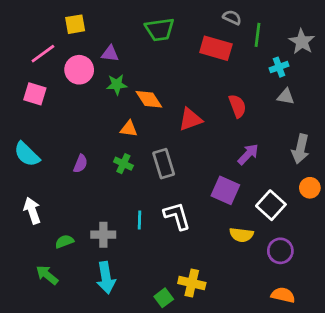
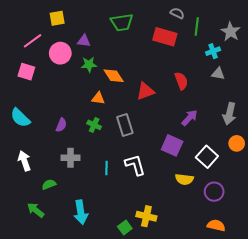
gray cross: (103, 235) -> (71, 158), moved

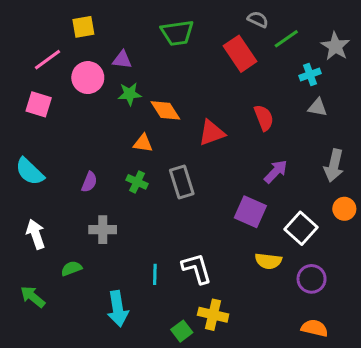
green line: (197, 26) -> (286, 39), turned 48
red rectangle: (165, 37) -> (240, 54), turned 40
white L-shape: (135, 165) -> (197, 268), moved
cyan line: (106, 168) -> (155, 274), moved
green arrow: (36, 210) -> (33, 297), moved

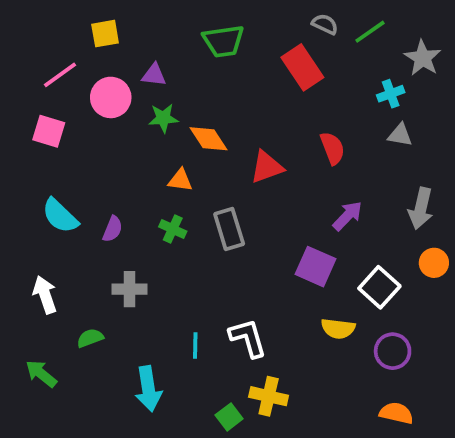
green line: (286, 39) -> (370, 32), moved
cyan semicircle: (30, 171) -> (60, 216), moved

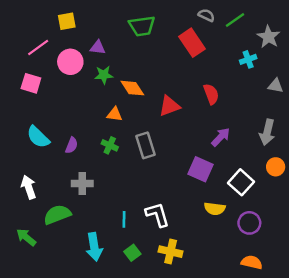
gray triangle: (400, 135) -> (276, 86), moved
green semicircle: (90, 338) -> (57, 215), size x1.6
green square: (229, 417) -> (132, 253), moved

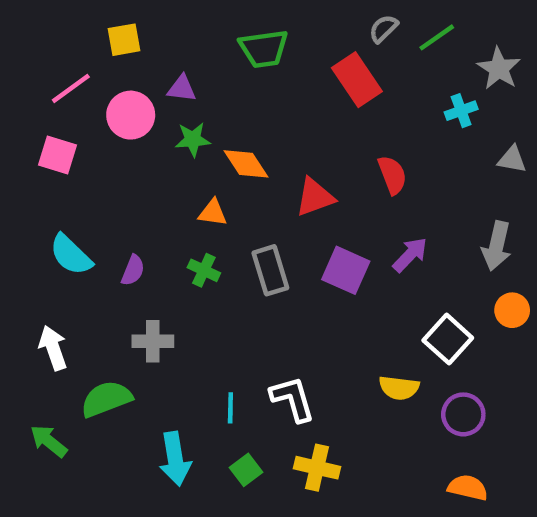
gray semicircle: (206, 15) -> (383, 29), turned -70
purple square: (200, 169) -> (346, 270), moved

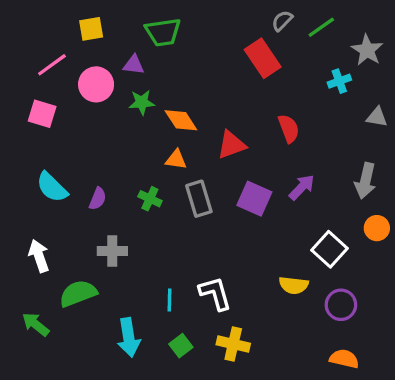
green trapezoid: (264, 49) -> (163, 32), moved
orange triangle: (213, 213) -> (176, 160), moved

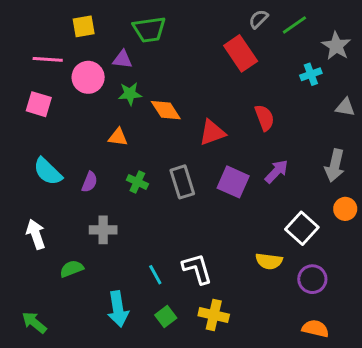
pink line: (52, 65) -> (48, 59), turned 40
orange triangle: (176, 160) -> (118, 137), moved
green semicircle: (78, 293) -> (72, 269), size x0.7
cyan line: (170, 300) -> (155, 275), turned -30
green arrow: (36, 324) -> (34, 322), moved

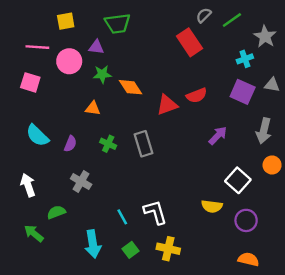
red semicircle: (265, 118) -> (197, 95), moved, turned 90
purple square: (233, 182) -> (243, 92), moved
gray cross: (103, 230) -> (81, 182), turned 30
green arrow: (34, 322) -> (34, 233), moved

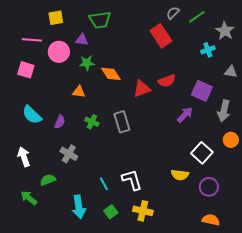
purple square: (243, 92) -> (202, 91), moved

